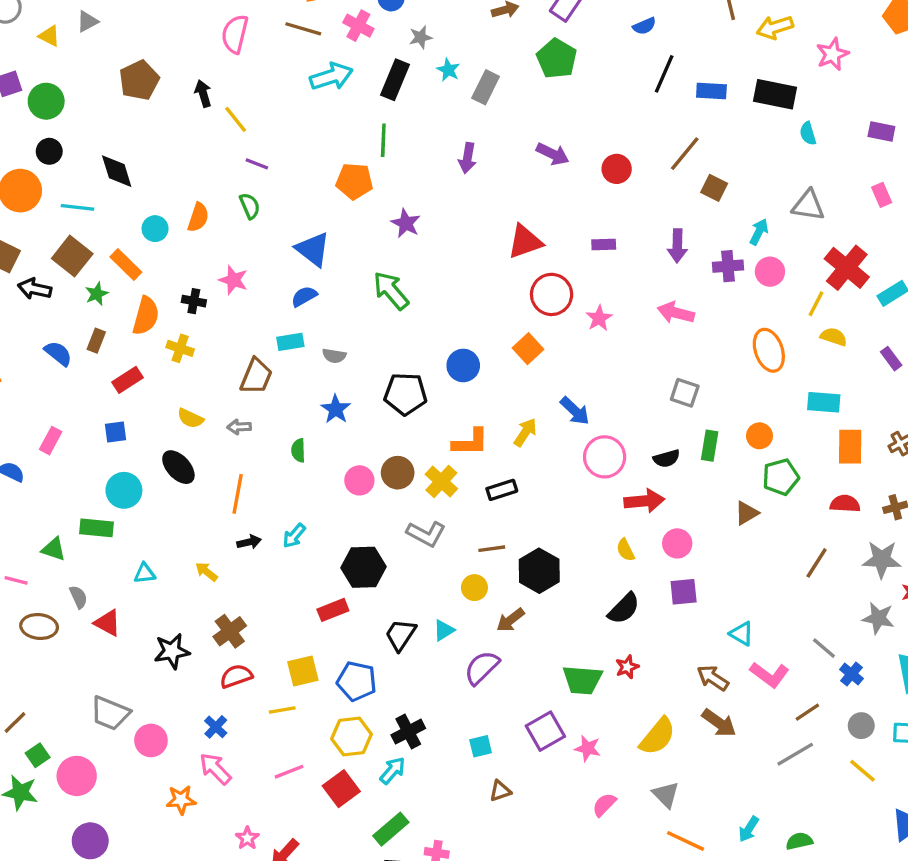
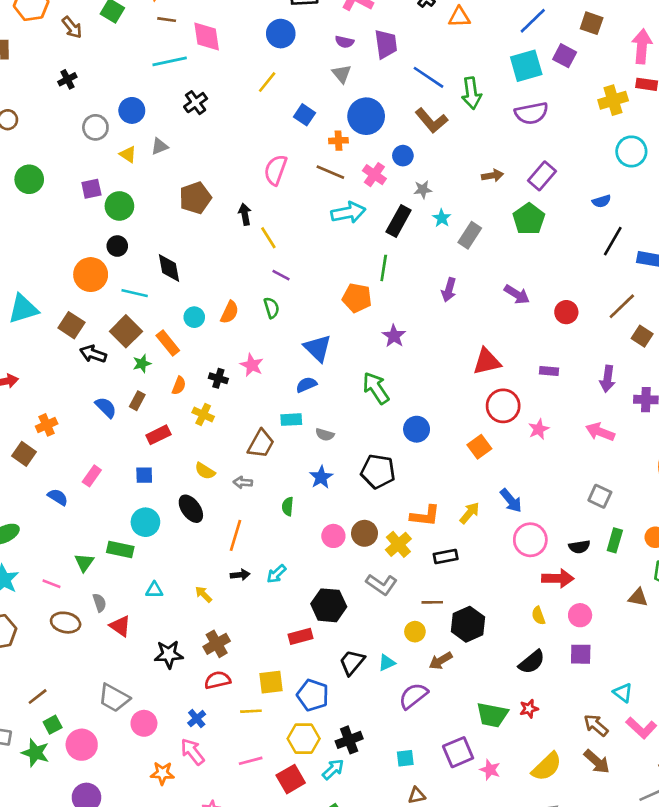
orange semicircle: (146, 316) -> (179, 386), size x0.6
blue circle: (463, 365) -> (417, 429), moved
brown triangle: (747, 513) -> (638, 597), turned 35
green triangle: (54, 549) -> (84, 562), turned 40

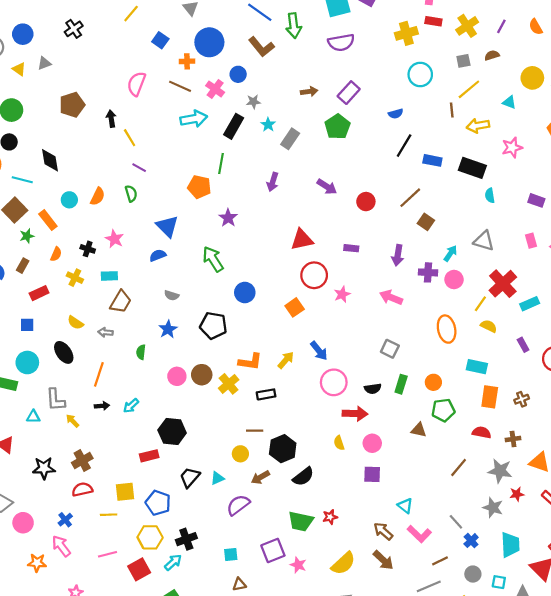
cyan rectangle: (291, 420) -> (109, 276), moved
gray L-shape: (381, 584) -> (55, 400), moved, turned 50
black semicircle: (532, 662) -> (303, 477), moved

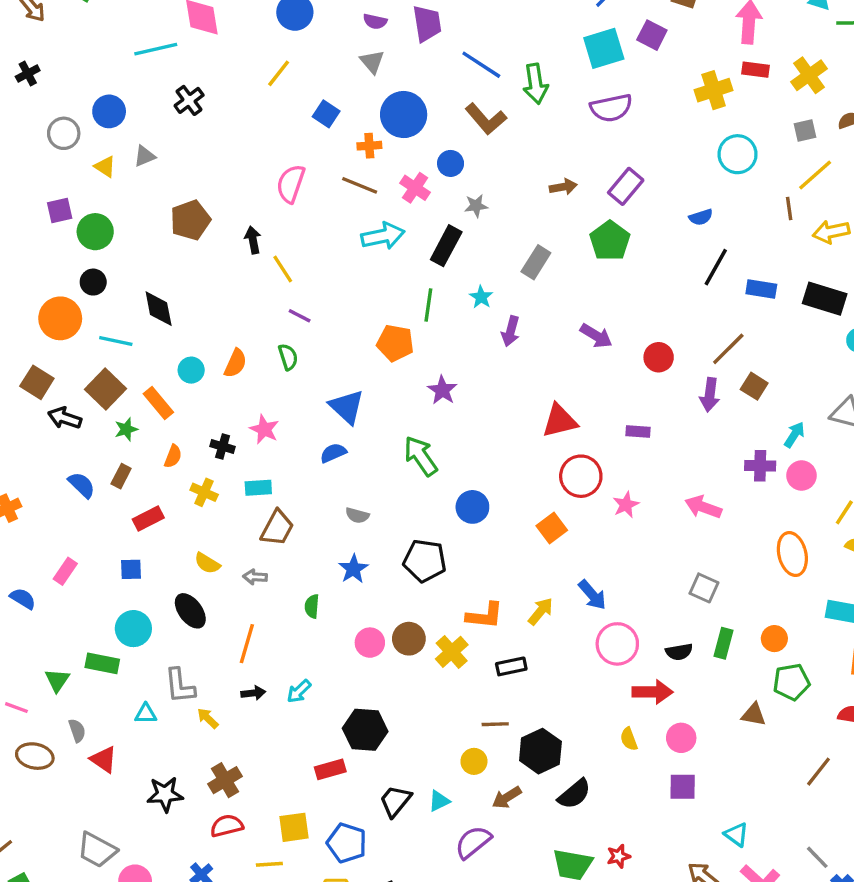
cyan star: (268, 125) -> (481, 297), moved
purple arrow: (398, 255) -> (710, 395), moved

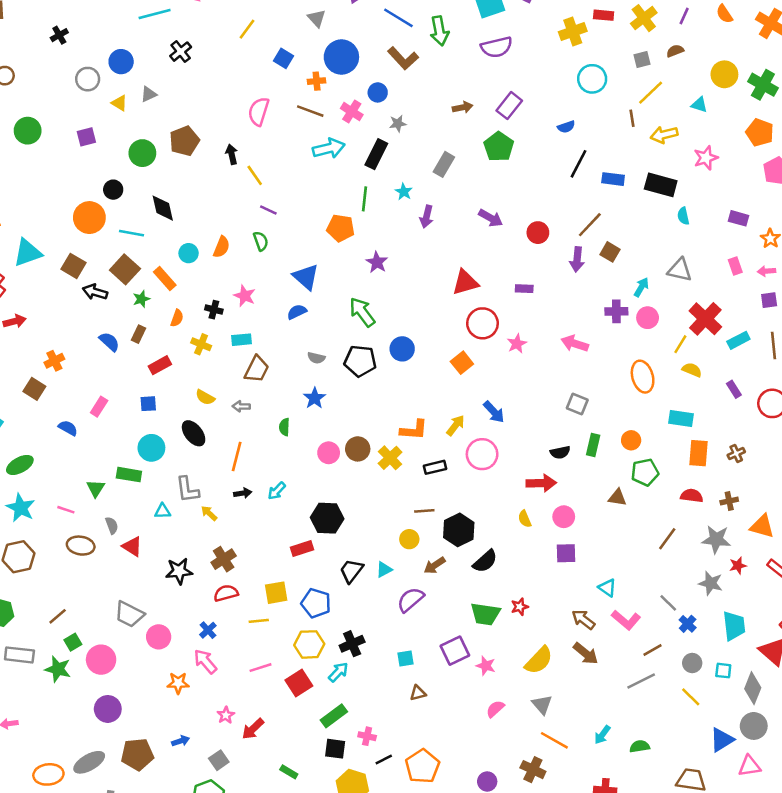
green circle: (95, 232) -> (142, 153), moved
black pentagon: (425, 561) -> (360, 361), moved
pink circle: (617, 644) -> (482, 454), moved

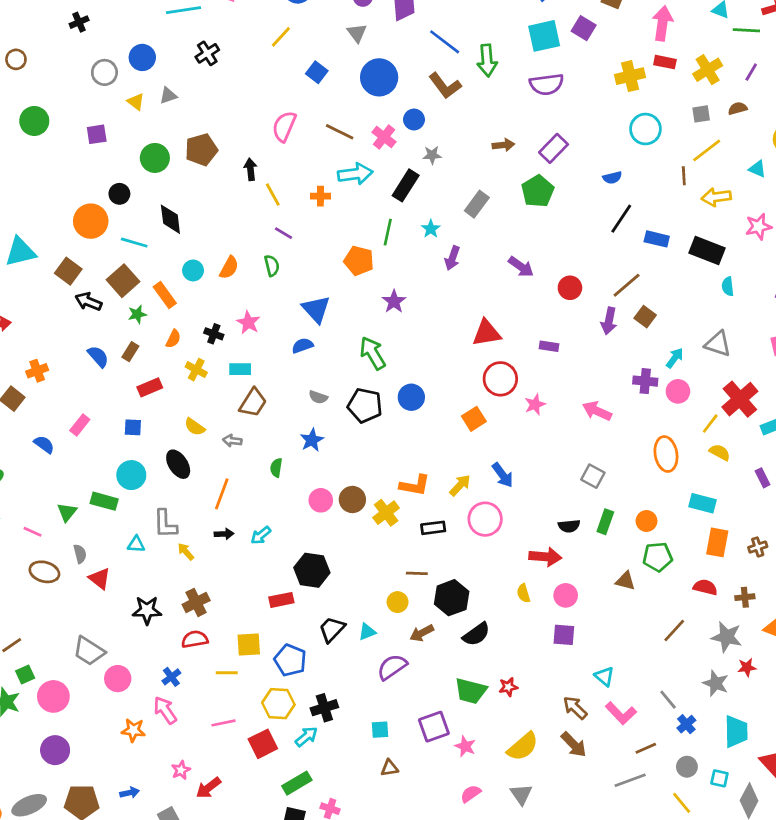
orange cross: (317, 81) -> (320, 196), moved

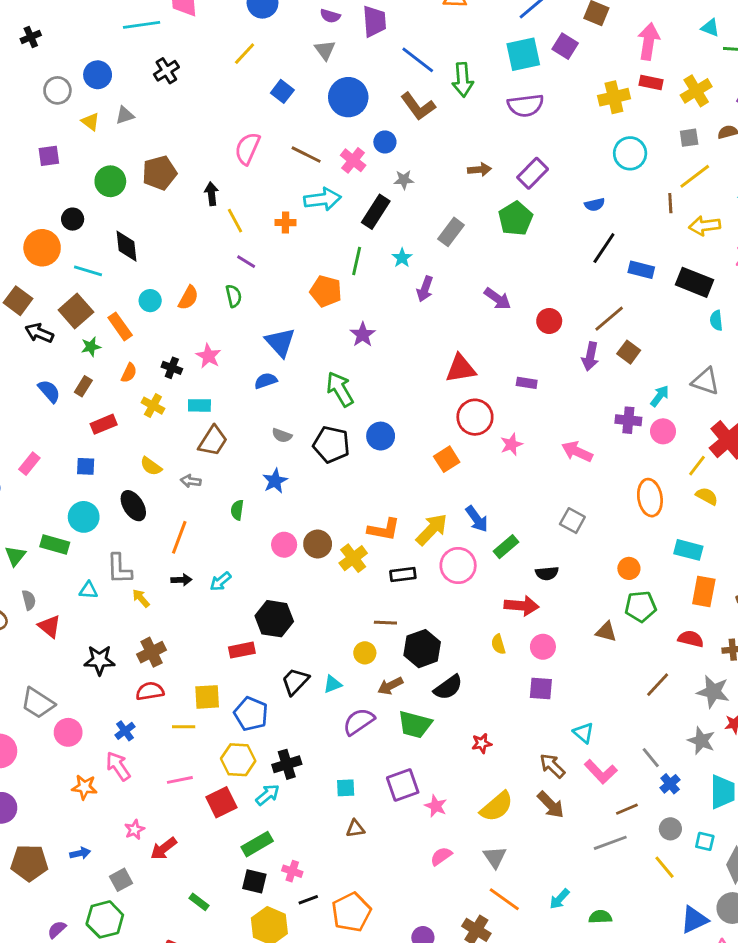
yellow arrow: (460, 485) -> (432, 530), size x1.4
green rectangle: (605, 522) -> (506, 547), moved, turned 30
green trapezoid: (471, 691) -> (415, 724), moved

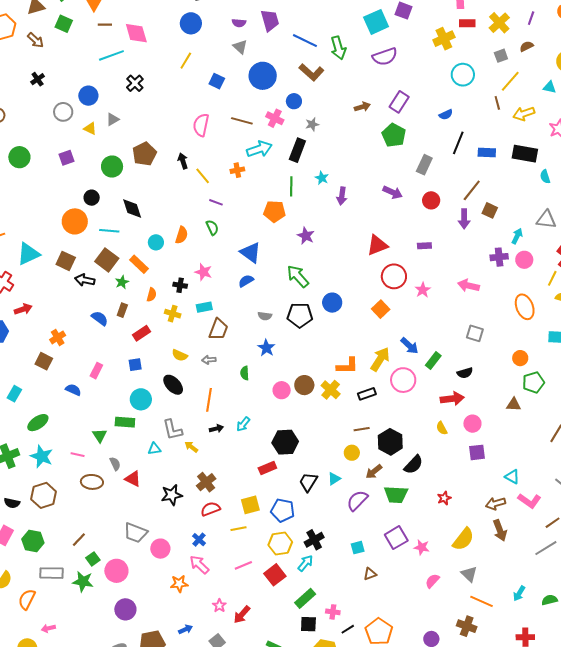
gray rectangle: (451, 232) -> (424, 165), moved
brown arrow: (552, 766) -> (496, 504), turned -48
brown arrow: (551, 805) -> (500, 530), turned 35

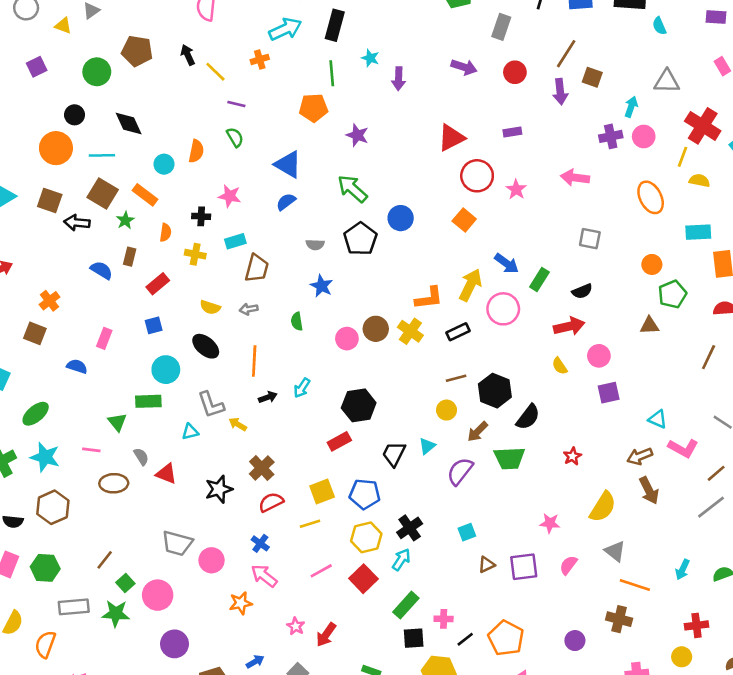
brown pentagon: (144, 154) -> (137, 51), turned -30
black pentagon: (300, 315) -> (360, 239), turned -30
purple square: (396, 538) -> (524, 567), moved, turned 30

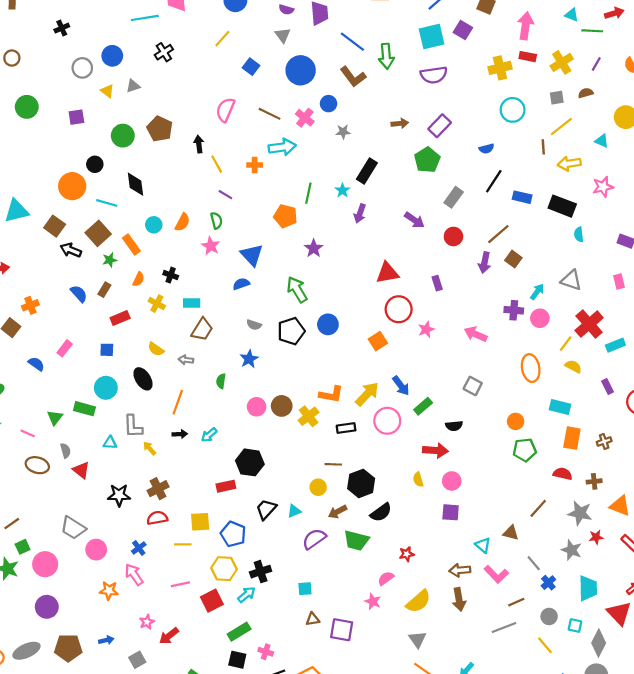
black rectangle: (335, 25) -> (367, 171), moved
purple rectangle: (512, 132) -> (437, 283), turned 64
pink star: (230, 196) -> (211, 246), moved
brown triangle: (650, 326) -> (511, 533), moved
pink semicircle: (568, 565) -> (386, 578), moved

